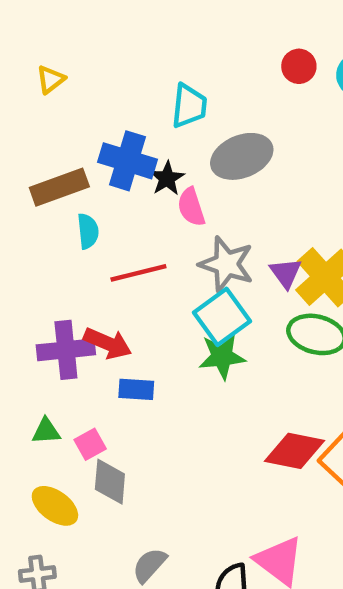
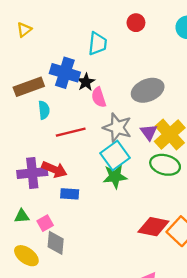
red circle: (299, 66) -> (136, 23), moved
gray ellipse: (242, 156) -> (148, 90), moved

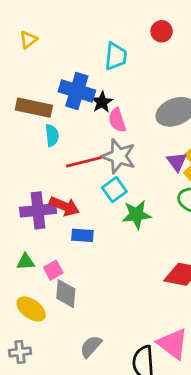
brown rectangle: (29, 87) -> (34, 108), turned 32
gray star: (117, 128) -> (119, 156), moved
cyan square: (115, 155) -> (114, 190), moved, size x0.7

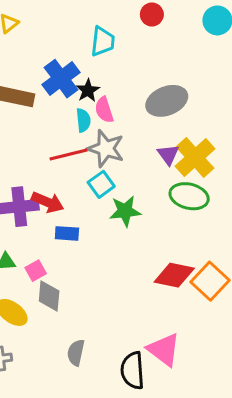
blue cross: (77, 91) -> (61, 79), turned 36
cyan semicircle: (52, 135) -> (83, 120), moved
gray semicircle: (91, 346) -> (76, 353), turned -30

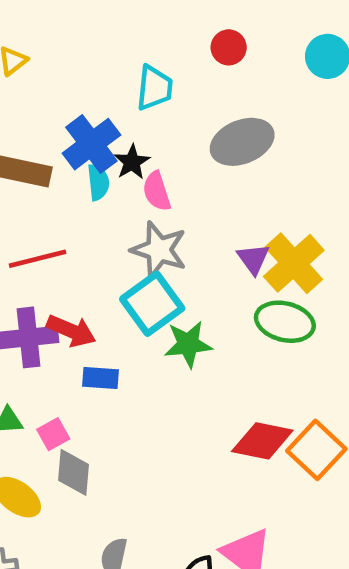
gray ellipse: (167, 101) -> (242, 142), moved
cyan semicircle: (83, 120) -> (98, 182), moved
red line: (68, 155) -> (37, 259), moved
cyan square: (101, 184) -> (152, 304), size x1.5

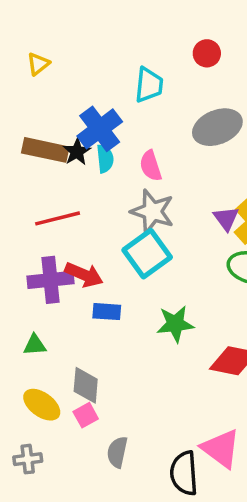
black star: (132, 162) -> (77, 152), moved
green star: (188, 344) -> (175, 324), moved
pink square: (53, 434) -> (86, 415), moved

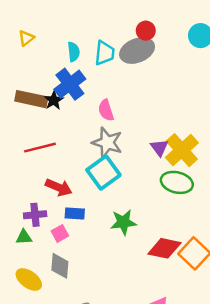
gray ellipse: (217, 127) -> (137, 51), moved
cyan semicircle: (105, 159) -> (74, 52), moved
purple cross: (51, 280) -> (35, 215), moved, size x0.7
pink square: (86, 415) -> (60, 233), moved

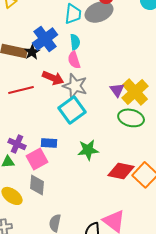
cyan semicircle: (74, 52) -> (75, 42), moved
red arrow: (59, 187) -> (53, 78), moved
purple cross: (35, 215) -> (17, 144), turned 30
pink square: (60, 233) -> (37, 159), size x1.5

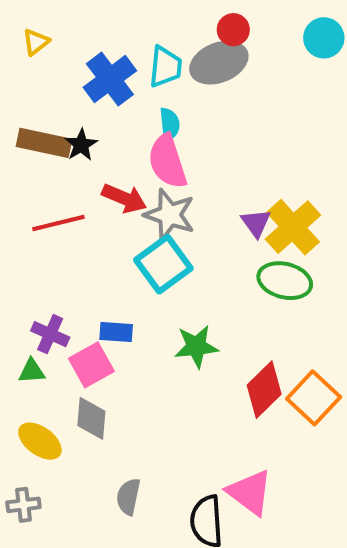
blue cross: (45, 39) -> (110, 79), moved
pink semicircle: (74, 60) -> (167, 161), size x1.5
red diamond: (121, 171) -> (264, 390), turned -56

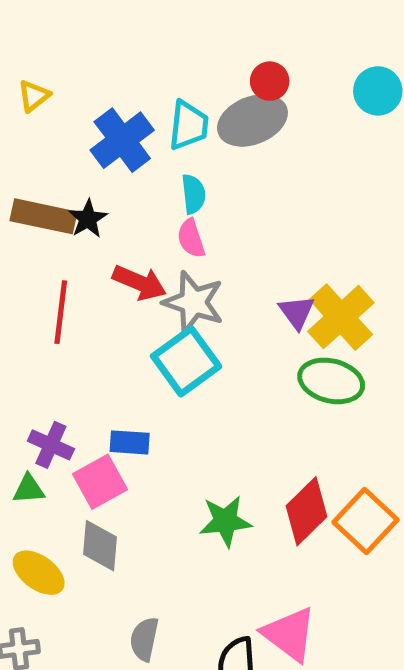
pink semicircle: (167, 161) -> (191, 238), size x0.6
red line: (58, 223) -> (61, 312), turned -69
green star: (196, 346) -> (225, 521), moved

